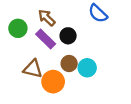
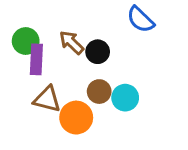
brown arrow: (47, 18) -> (72, 43), moved
purple rectangle: (46, 39) -> (36, 59), moved, turned 48

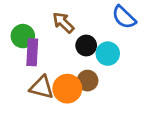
brown arrow: (72, 43) -> (63, 23), moved
cyan circle: (125, 98) -> (108, 54), moved
orange circle: (76, 118) -> (67, 89), moved

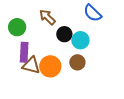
purple rectangle: (32, 52) -> (24, 52), moved
brown circle: (88, 81) -> (77, 62), moved

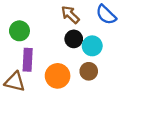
brown arrow: (47, 17) -> (70, 15), moved
brown triangle: (31, 65) -> (15, 82), moved

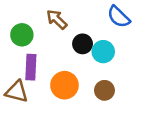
brown arrow: (70, 15) -> (57, 19), moved
brown circle: (89, 71) -> (104, 90), moved

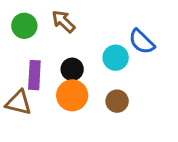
blue semicircle: (119, 17) -> (142, 42), moved
green circle: (22, 35) -> (24, 26), moved
black circle: (83, 44) -> (72, 69), moved

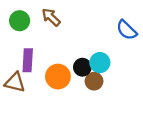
blue semicircle: (142, 42) -> (127, 30), moved
cyan circle: (116, 58) -> (100, 63), moved
black circle: (72, 69) -> (82, 67), moved

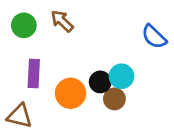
brown triangle: (15, 82) -> (20, 116), moved

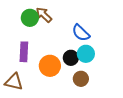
green circle: (24, 25) -> (30, 18), moved
blue semicircle: (154, 37) -> (81, 33), moved
brown circle: (114, 99) -> (81, 79), moved

